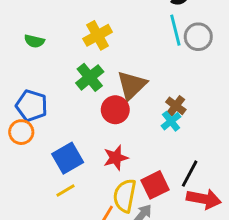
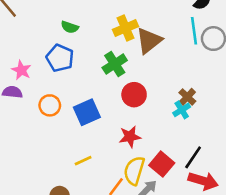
brown triangle: (132, 85) -> (149, 41), moved
blue pentagon: (32, 106) -> (60, 58), moved
blue square: (68, 158) -> (87, 112), moved
red square: (155, 185) -> (162, 164), turned -30

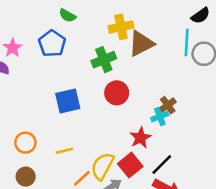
orange circle: (50, 105) -> (25, 143), moved
red star: (130, 137) -> (140, 138), moved, turned -30
yellow line: (83, 161) -> (64, 151), moved

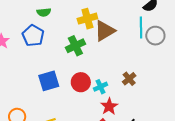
green semicircle: (67, 15) -> (44, 12), turned -32
red circle: (117, 93) -> (81, 82), moved
cyan cross: (160, 117) -> (101, 87), moved

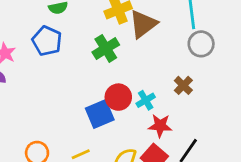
gray circle: (155, 36) -> (201, 44), moved
blue square: (49, 81) -> (100, 114), moved
red star: (109, 106) -> (160, 126), turned -30

